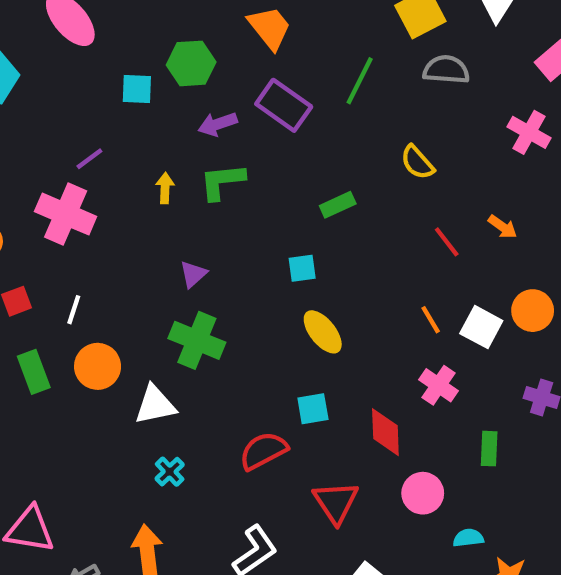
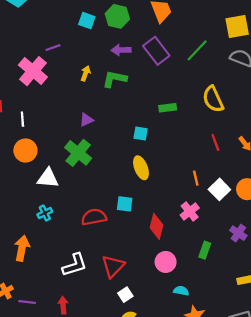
yellow semicircle: (417, 162) -> (213, 99), size x1.4
white line: (74, 310) -> (22, 119), turned -40
red triangle: (336, 502) -> (113, 266), moved

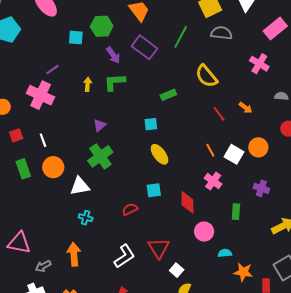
purple arrow: (121, 50) -> (113, 55), turned -108
green cross: (78, 153) -> (100, 156), turned 30
cyan cross: (45, 213) -> (86, 218), turned -32
red semicircle: (94, 217) -> (130, 209), size x0.7

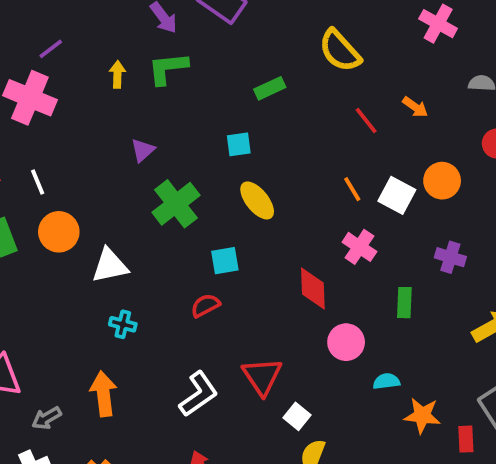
green cross: (100, 156) -> (176, 204), moved
cyan square: (154, 190) -> (225, 261), moved

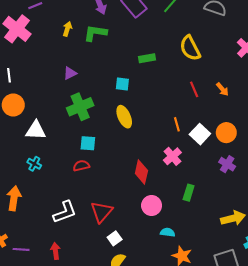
purple cross: (450, 257) -> (227, 164), moved
cyan square: (225, 261) -> (88, 143), moved

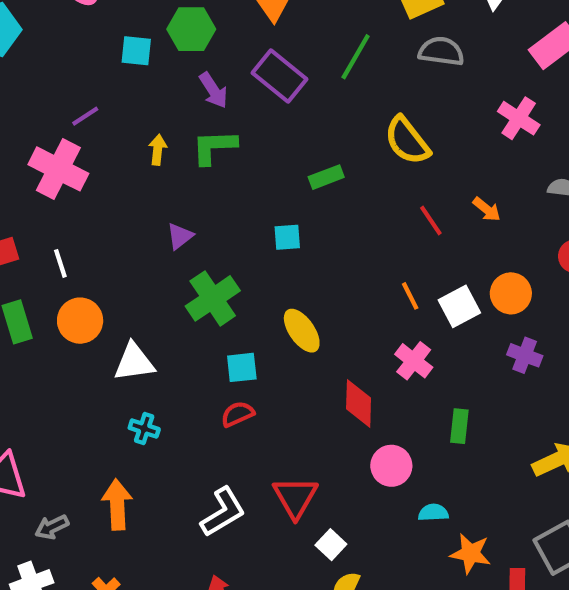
yellow ellipse: (124, 117) -> (302, 331), moved
white square: (200, 134) -> (459, 306), turned 30

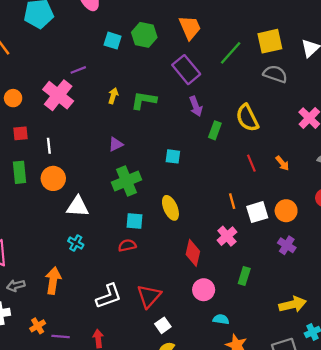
green line: (356, 57) -> (231, 53), moved
purple arrow: (213, 90) -> (196, 106), moved
green rectangle: (326, 177) -> (215, 130), moved, turned -60

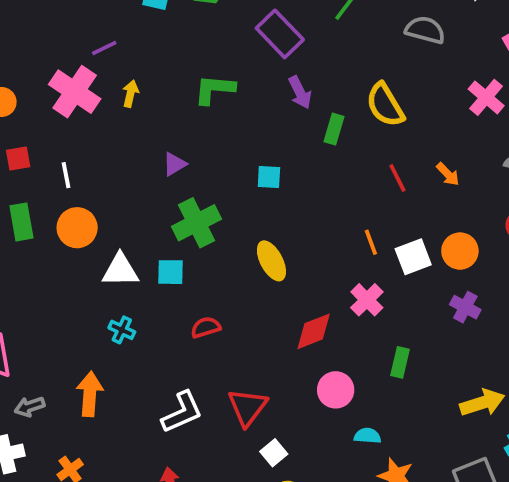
yellow arrow: (113, 96) -> (130, 94), moved
cyan square: (135, 221) -> (170, 272), moved
red diamond: (193, 253) -> (314, 331), turned 60

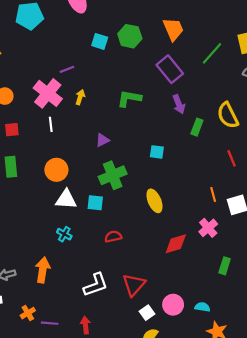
white line: (66, 175) -> (51, 124), moved
orange circle: (77, 228) -> (56, 170), moved
pink circle: (336, 390) -> (173, 305), moved

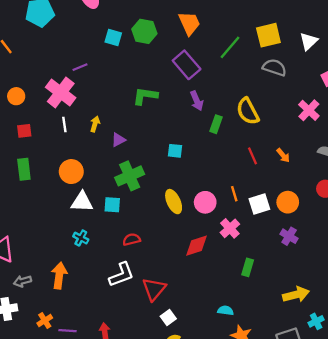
yellow arrow: (80, 97) -> (95, 124), moved
white L-shape: (96, 285) -> (121, 275), moved
pink circle: (173, 305) -> (205, 202), moved

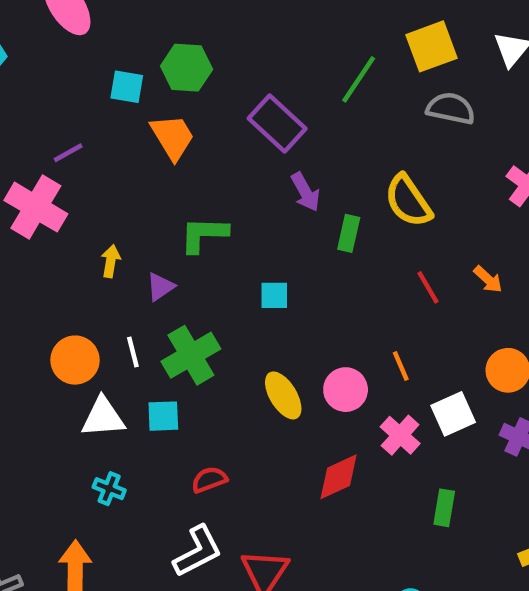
orange trapezoid: (189, 23) -> (173, 137), moved
green L-shape: (145, 96) -> (204, 234), moved
white line: (64, 125) -> (133, 352), moved
white square: (259, 204) -> (453, 414), moved

